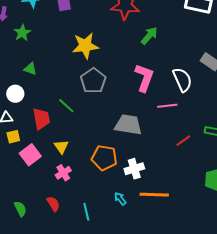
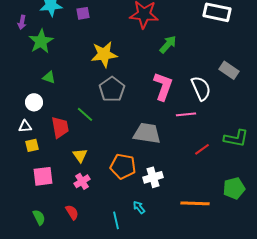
green star: (22, 33) -> (41, 41), size x1.4
pink square: (30, 155) -> (43, 176), moved, turned 30
orange line: (154, 195) -> (195, 203), moved
cyan line: (86, 212) -> (116, 220), moved

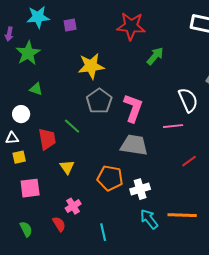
pink L-shape: (163, 86) -> (133, 108), moved
pink cross: (82, 181) -> (73, 206), moved
cyan arrow: (139, 207) -> (149, 219), moved, size x1.5

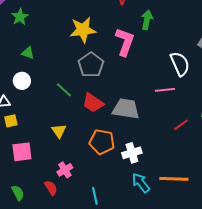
green star: (28, 53) -> (20, 17), size x0.7
green arrow: (155, 56) -> (147, 20), turned -30
pink L-shape: (133, 108) -> (125, 42), moved
white circle: (21, 114) -> (22, 81), moved
red trapezoid: (47, 139) -> (93, 103), moved, turned 135

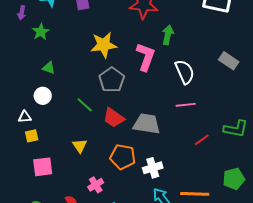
white semicircle: (180, 64) -> (185, 72), moved
pink cross: (65, 170) -> (96, 185), moved

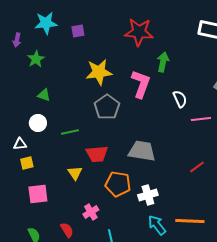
white semicircle: (185, 72) -> (180, 99), size x0.7
green line: (85, 105) -> (70, 132), moved, turned -54
pink line: (186, 105) -> (201, 119), moved
red trapezoid: (114, 118) -> (97, 154), moved, turned -40

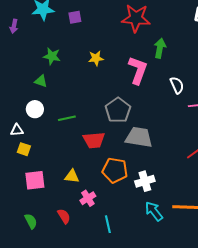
green star: (36, 59) -> (52, 56), moved, turned -30
yellow star: (99, 72) -> (96, 58), size x0.6
gray pentagon: (107, 107) -> (118, 110), moved
yellow square: (27, 163) -> (24, 149), turned 32
yellow triangle: (75, 173) -> (72, 176), moved, turned -49

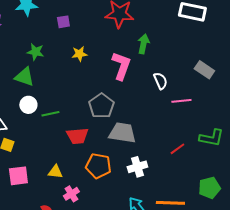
purple square: (75, 17) -> (63, 22), moved
green triangle: (41, 81) -> (24, 77), size x1.5
white circle: (35, 109) -> (28, 105), moved
white cross: (145, 181) -> (137, 167), moved

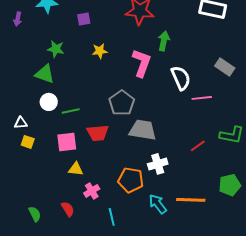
white semicircle: (160, 81) -> (181, 78), size x1.4
orange pentagon: (98, 166) -> (131, 180), moved
pink square: (18, 176) -> (67, 142), moved

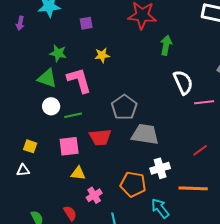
pink L-shape: (142, 63) -> (79, 80), moved, turned -36
white triangle: (21, 123) -> (23, 170), moved
orange line: (191, 200) -> (193, 188), moved

